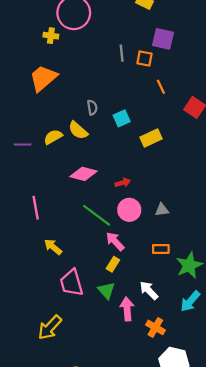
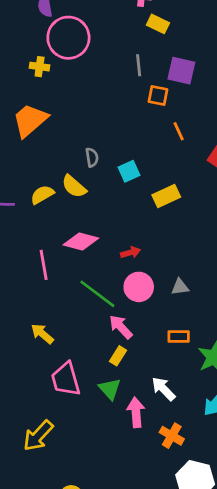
gray line: (122, 53) -> (139, 65), moved
pink line: (36, 208) -> (44, 265), moved

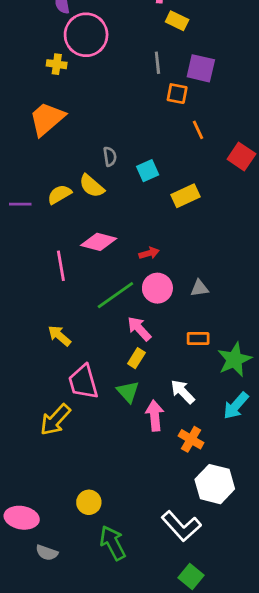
green line: (97, 294) -> (115, 295), turned -72
yellow arrow: (38, 436) -> (55, 420), moved

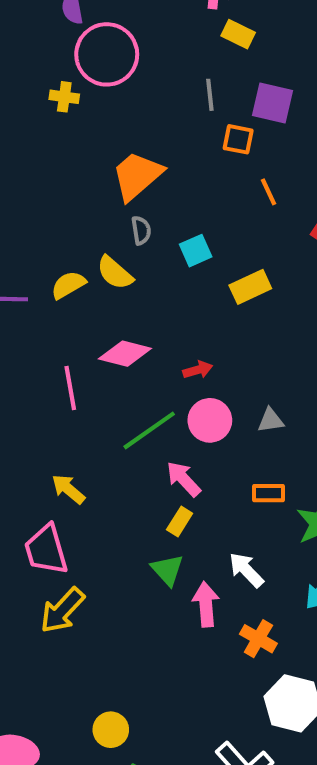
orange trapezoid: (47, 119) -> (137, 176), moved
pink trapezoid: (83, 382) -> (46, 550), moved

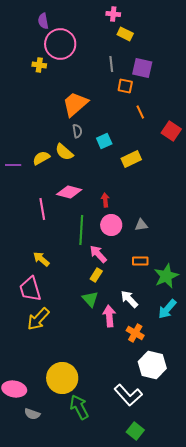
red arrow: (198, 370) -> (105, 200), turned -80
green line: (149, 430) -> (81, 230), turned -52
yellow circle: (111, 730) -> (62, 378), size x1.8

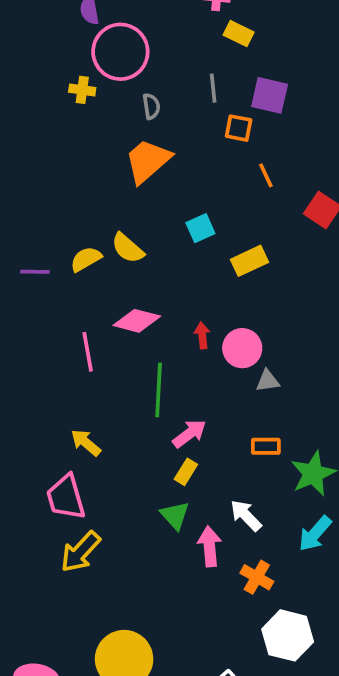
gray semicircle: (77, 131) -> (151, 106), moved
pink circle: (111, 225) -> (242, 348), moved
pink arrow: (98, 254) -> (190, 434), turned 96

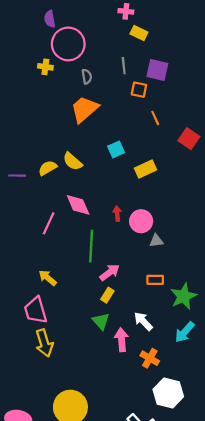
pink diamond: (137, 321) -> (78, 205), turned 52
pink line: (88, 352) -> (49, 223), turned 35
yellow arrow: (80, 552) -> (44, 343), turned -60

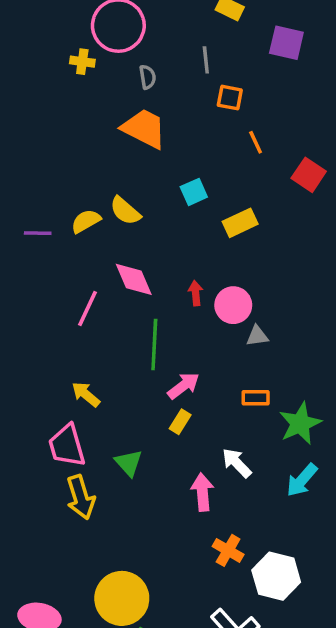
purple square: (157, 70) -> (286, 43), moved
orange trapezoid: (85, 109) -> (144, 128), turned 68
green triangle: (101, 321) -> (129, 463), moved
orange cross: (150, 358) -> (228, 550), moved

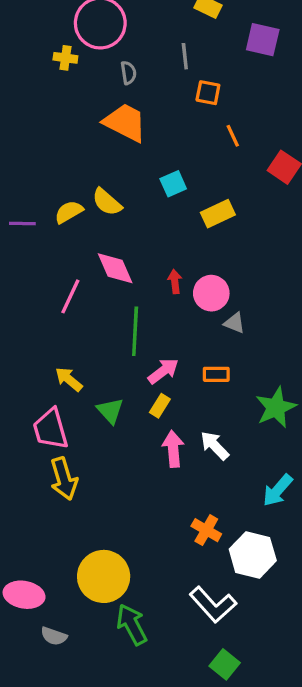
gray triangle: (257, 336) -> (234, 323), turned 30
orange rectangle: (256, 398) -> (216, 374), moved
green triangle: (129, 463) -> (110, 411), moved
cyan arrow: (302, 480) -> (278, 490), moved
pink arrow: (202, 492) -> (173, 449), moved

